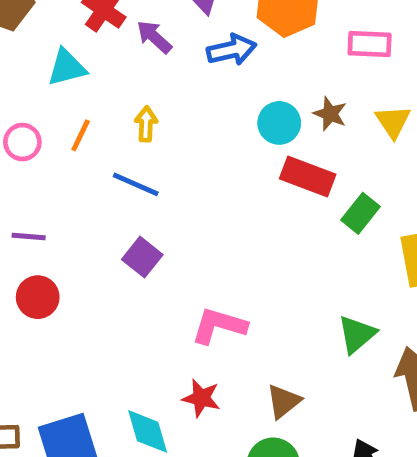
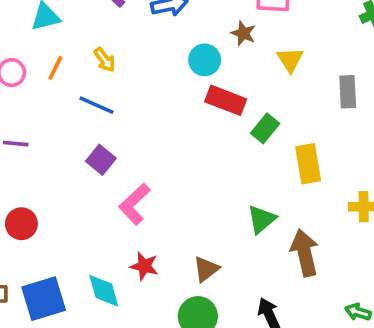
brown star: (330, 114) -> (243, 33), moved
yellow arrow: (146, 124) -> (105, 60), turned 140
red circle: (38, 297) -> (21, 224), moved
pink L-shape: (219, 326) -> (135, 204), moved, turned -60

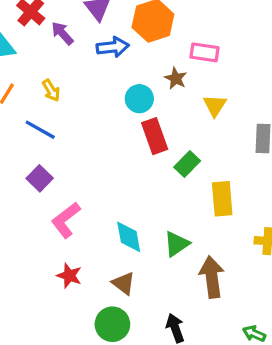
red rectangle: (226, 100) -> (155, 136), turned 44
brown triangle: (206, 269) -> (123, 283), turned -50
cyan diamond: (104, 291) -> (129, 237), moved

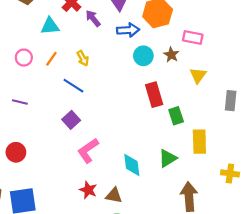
cyan circle: (139, 99) -> (143, 56), moved
green rectangle: (187, 164) -> (176, 116), turned -66
green triangle: (177, 244) -> (168, 158), moved
brown triangle: (123, 283) -> (114, 195), moved, turned -30

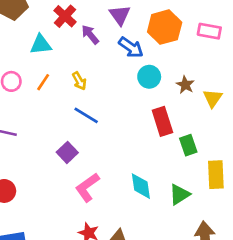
blue arrow: (128, 30) -> (131, 47), turned 40
pink rectangle: (193, 37) -> (209, 31), moved
brown star: (171, 55) -> (185, 85), moved
blue line: (73, 86) -> (86, 115), moved
cyan diamond: (132, 165) -> (141, 186), moved

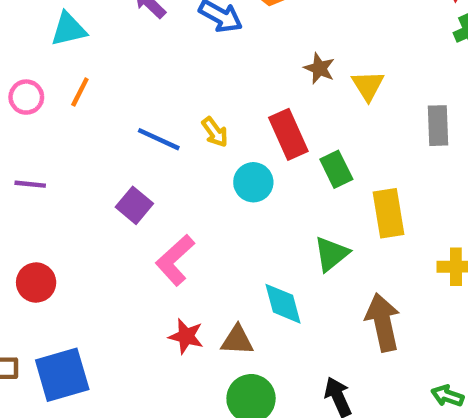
cyan circle: (149, 77) -> (253, 182), moved
yellow arrow: (79, 81) -> (215, 132), moved
cyan diamond: (141, 186) -> (283, 304), moved

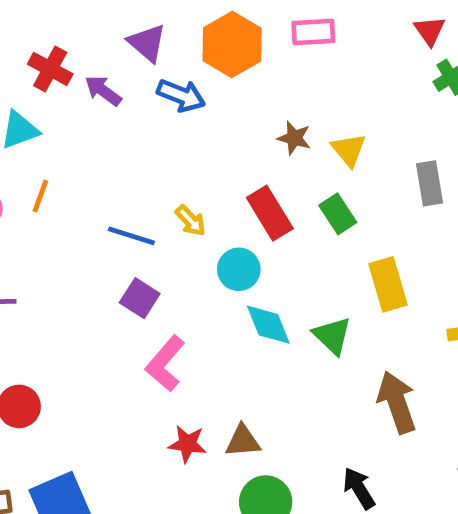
green rectangle: (336, 169) -> (338, 214), moved
purple square: (134, 205) -> (140, 298), moved
green triangle: (331, 254) -> (332, 336), turned -30
cyan diamond: (283, 304) -> (268, 325), moved

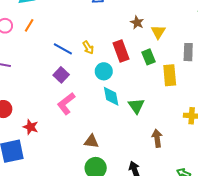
yellow rectangle: (388, 284) -> (170, 75), moved
brown arrow: (397, 402) -> (157, 138), size x0.7
red star: (187, 444) -> (31, 127), moved

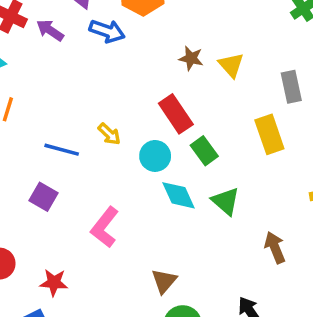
yellow arrow: (88, 48) -> (109, 134), moved
blue line: (63, 49) -> (62, 150), moved
green rectangle: (149, 57) -> (204, 151), moved
purple square: (61, 75) -> (43, 197), moved
brown triangle: (91, 141) -> (164, 281), turned -42

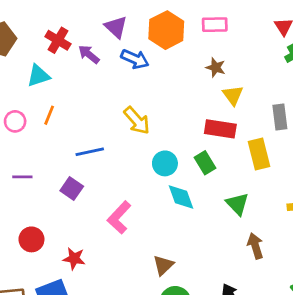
brown star: (191, 58) -> (216, 68), moved
red rectangle: (176, 114) -> (220, 129), moved, turned -52
yellow arrow: (109, 134) -> (137, 121), moved, size x1.5
blue line: (62, 150) -> (90, 152), turned -32
green triangle: (226, 201) -> (237, 204), moved

